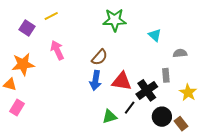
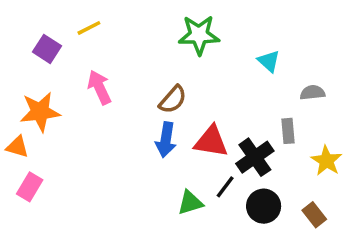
black circle: (162, 117) -> (264, 206), moved

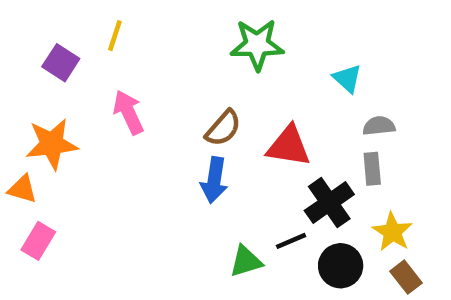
yellow line: (89, 28) -> (115, 36), turned -45
gray semicircle: (312, 93) -> (379, 126), moved
red triangle: (211, 141) -> (289, 146), moved
yellow star: (326, 161) -> (392, 232), moved
black line: (225, 187) -> (291, 241), turned 30

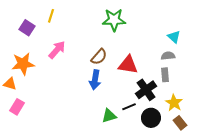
cyan triangle: (347, 78) -> (174, 37), moved
pink arrow: (128, 112) -> (57, 50), turned 66

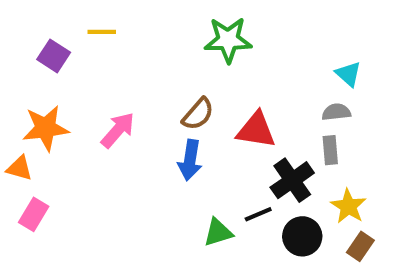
yellow line: (51, 16) -> (102, 32), turned 72
pink arrow: (57, 50) -> (118, 130), moved
brown rectangle: (180, 123) -> (360, 246), turned 72

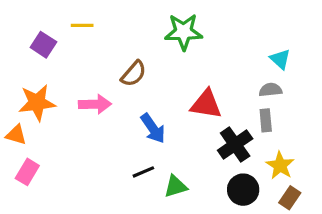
brown semicircle: (198, 114) -> (134, 74), moved
pink arrow: (118, 130) -> (95, 104), turned 48
blue arrow: (190, 160) -> (153, 128), turned -44
black line: (258, 214) -> (143, 172), moved

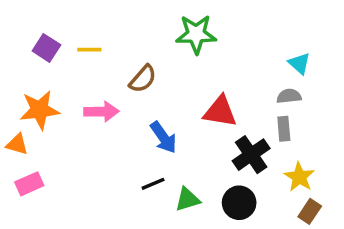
yellow line: (82, 25) -> (89, 50), moved
pink rectangle: (27, 172) -> (29, 184), turned 35
black circle: (243, 190) -> (239, 203), moved

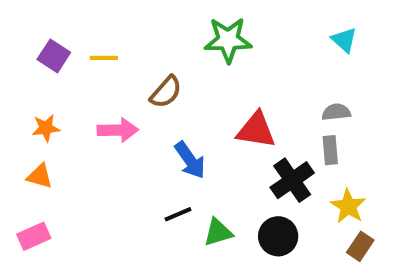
cyan triangle: (299, 63) -> (344, 40), moved
orange star: (40, 110) -> (46, 128), size x0.6
orange triangle: (17, 144) -> (40, 176), moved
pink rectangle: (29, 184) -> (34, 236), moved

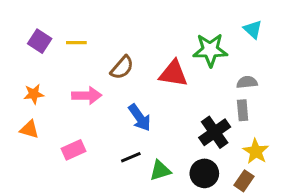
green star: (228, 40) -> (210, 50), moved
red triangle: (256, 130) -> (173, 73), moved
pink rectangle: (34, 236) -> (73, 150), moved
brown rectangle: (360, 246) -> (244, 181), moved

